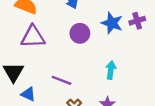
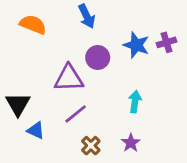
purple triangle: (33, 37) -> (69, 78), moved
purple line: (62, 80) -> (76, 114), turned -60

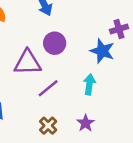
blue star: (136, 45) -> (102, 51), moved
purple line: (76, 114) -> (48, 88), moved

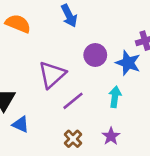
purple circle: (55, 43) -> (95, 55), moved
purple triangle: (28, 63) -> (52, 75), turned -40

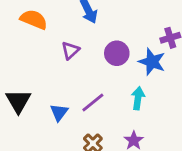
purple triangle: (52, 75) -> (70, 50), moved, size x0.6
blue triangle: (21, 124) -> (59, 112), moved, turned 42

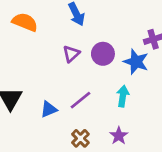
purple triangle: (70, 50) -> (71, 54), moved
blue triangle: (59, 112) -> (49, 109), turned 30

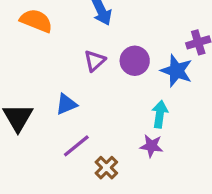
purple line: (80, 100) -> (76, 146), moved
blue triangle: (49, 109) -> (66, 104), moved
purple star: (119, 136) -> (151, 146), moved, turned -30

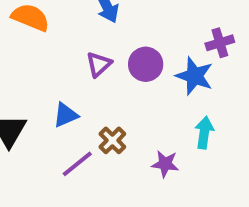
cyan arrow: (160, 114) -> (204, 133), moved
brown cross: (106, 168) -> (112, 140), moved

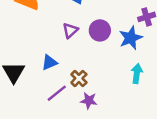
blue star: (194, 76) -> (131, 38), turned 30
purple star: (165, 164) -> (89, 101), moved

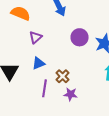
purple triangle: (70, 30) -> (36, 37), moved
purple line: (57, 93) -> (45, 88), turned -42

